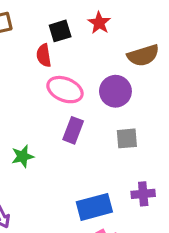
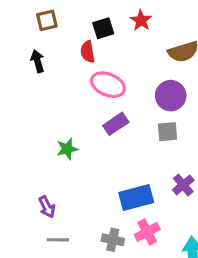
purple circle: (115, 91) -> (171, 96), moved
purple rectangle: (73, 130) -> (116, 124), turned 35
purple cross: (143, 194) -> (183, 185), turned -35

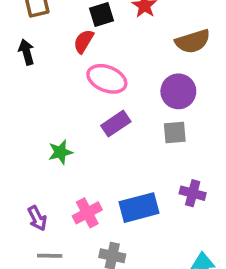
red semicircle: (88, 52) -> (84, 41), turned 40
purple cross: (183, 185) -> (193, 193), turned -35
pink cross: (147, 232) -> (87, 213), moved

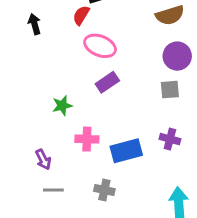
purple circle: (178, 91) -> (177, 56), moved
gray square: (175, 132) -> (170, 90), moved
pink cross: (87, 213) -> (87, 139), moved, turned 30

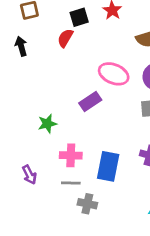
pink ellipse: (100, 46) -> (114, 74), moved
blue rectangle: (126, 151) -> (108, 166), turned -64
gray line: (53, 190) -> (71, 183), moved

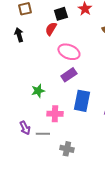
pink ellipse: (114, 74) -> (69, 52), moved
blue rectangle: (108, 166) -> (82, 101), moved
gray line: (71, 183) -> (43, 134), moved

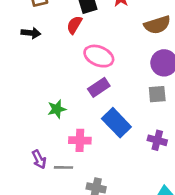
black arrow: (19, 35) -> (31, 33), turned 112
blue rectangle: (82, 101) -> (116, 123), turned -55

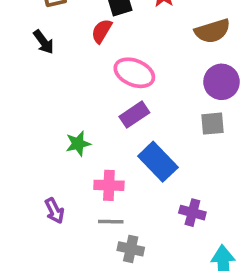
black arrow: (31, 33) -> (44, 42), turned 48
purple cross: (157, 140) -> (192, 213), moved
gray line: (63, 167) -> (111, 222), moved

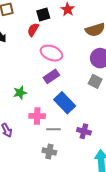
gray square: (212, 124) -> (95, 81), turned 32
gray line: (111, 222) -> (53, 129), moved

